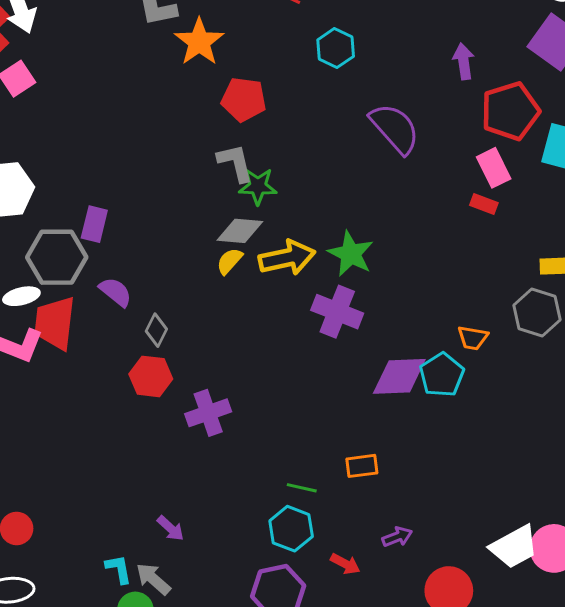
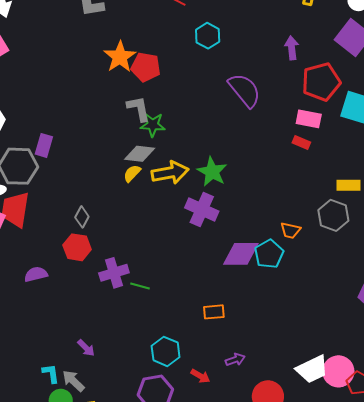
orange star: (199, 42) -> (120, 57), moved
pink rectangle: (494, 168) -> (309, 119), turned -55
purple semicircle: (115, 292) -> (36, 274), moved, turned -55
green line: (302, 488) -> (140, 286), moved

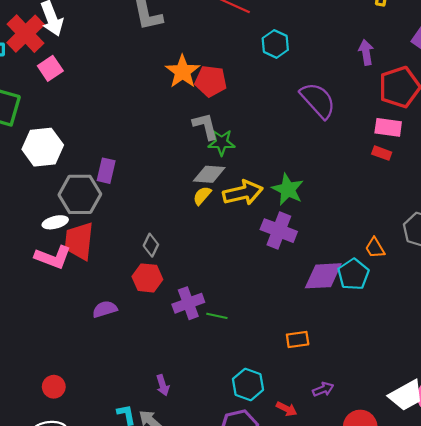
orange trapezoid: (290, 230) -> (375, 248), turned 50
purple arrow: (86, 348) -> (163, 385), turned 30

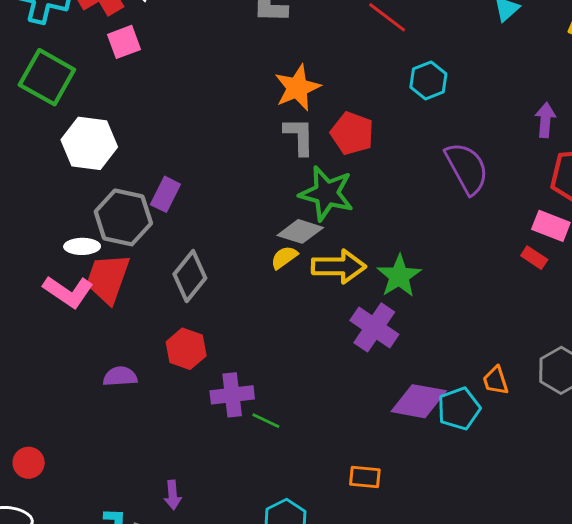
red pentagon: (211, 81) -> (352, 133), moved
gray L-shape: (205, 126) -> (299, 136), moved
green star: (222, 142) -> (326, 193), size x1.5
gray diamond: (151, 245) -> (190, 276), moved, size x1.6

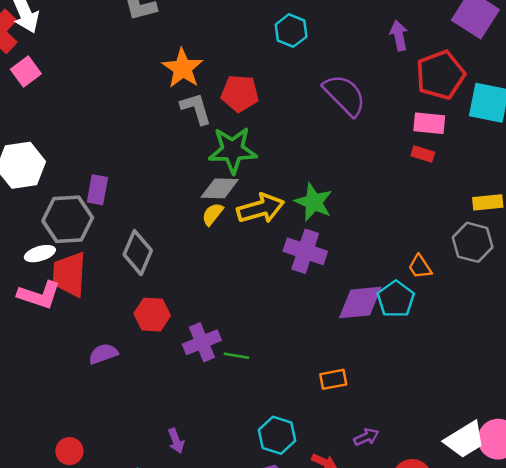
red circle: (29, 463) -> (69, 451), moved

